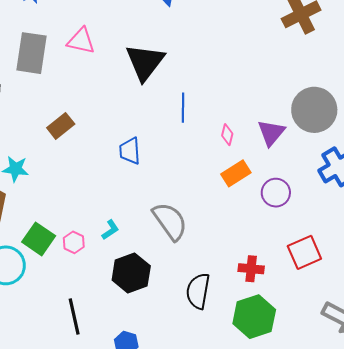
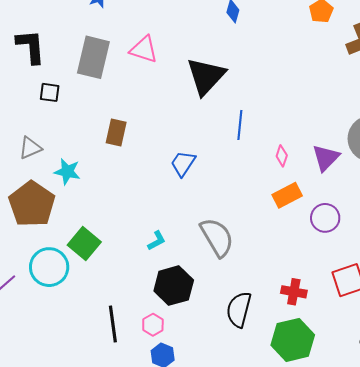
brown rectangle: (61, 126) -> (116, 133), turned -44
blue trapezoid: (130, 151) -> (183, 164), turned 32
pink hexagon: (74, 242) -> (153, 325), moved

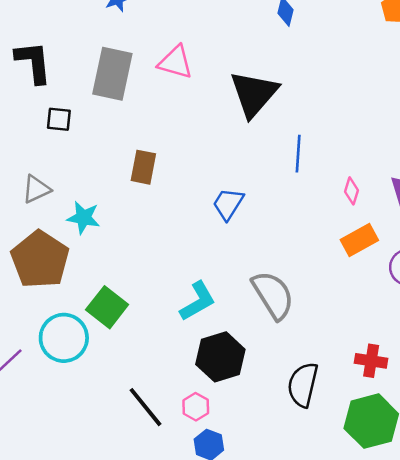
cyan L-shape: (157, 241) -> (198, 301), size x1.6
black line: (113, 324) -> (145, 407), turned -30

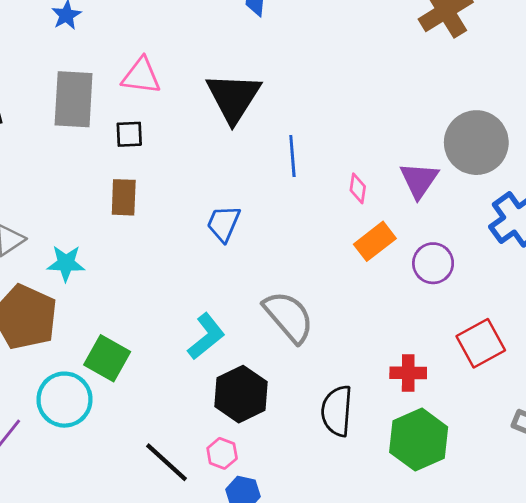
black square: (59, 119) -> (129, 134), moved

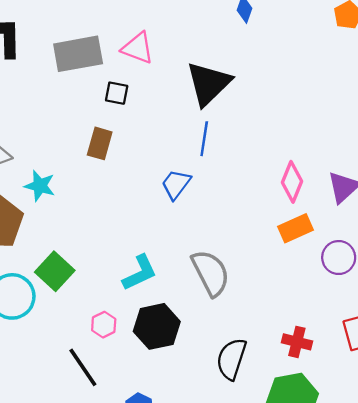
gray rectangle: (74, 99) -> (78, 54), turned 63
blue line: (292, 156) -> (204, 139), moved
pink diamond: (358, 188) -> (292, 182), size x1.6
pink hexagon: (222, 453) -> (104, 325), moved

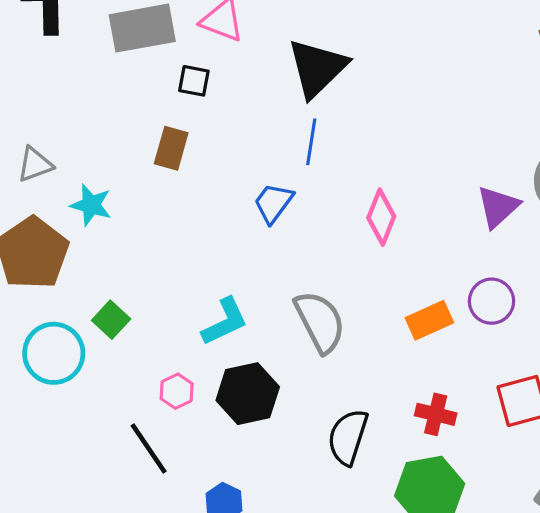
pink diamond: (292, 182) -> (381, 217), moved
orange rectangle: (296, 228) -> (429, 320), moved
green square: (55, 271) -> (111, 320), size x0.7

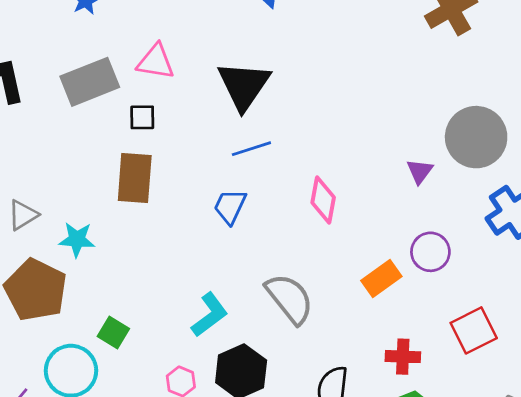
blue line: (311, 142) -> (251, 149), turned 75
brown rectangle: (171, 148) -> (135, 178), size x1.4
purple triangle: (498, 207) -> (420, 171), size x0.7

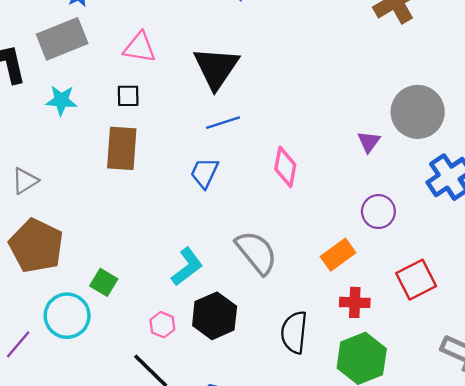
gray rectangle: (90, 82) -> (62, 39), moved
cyan star: (77, 240) -> (61, 100), moved
orange rectangle: (381, 278) -> (338, 255), moved

